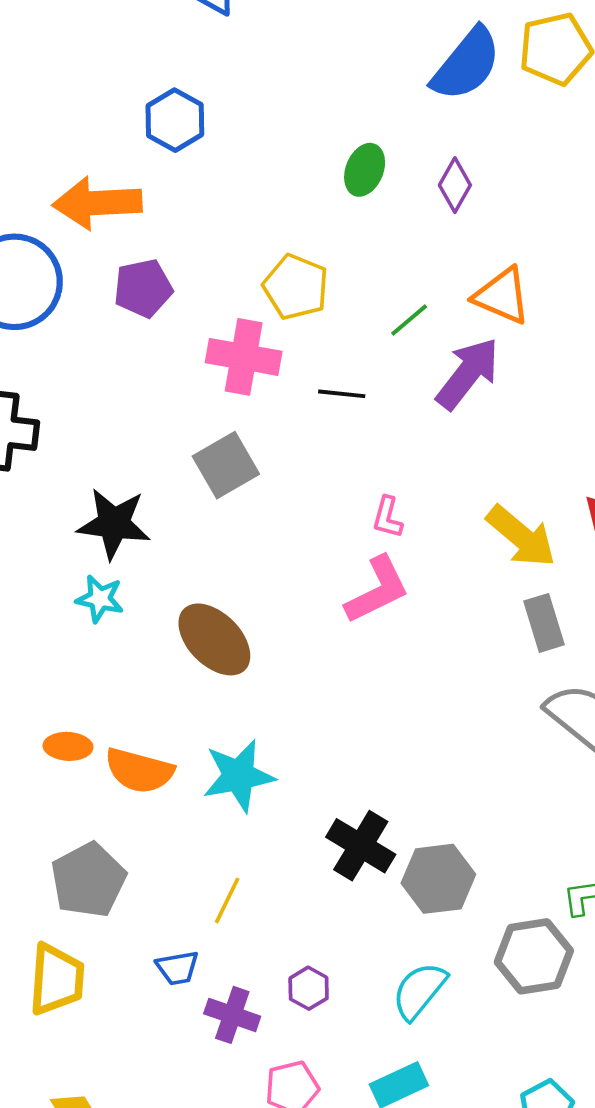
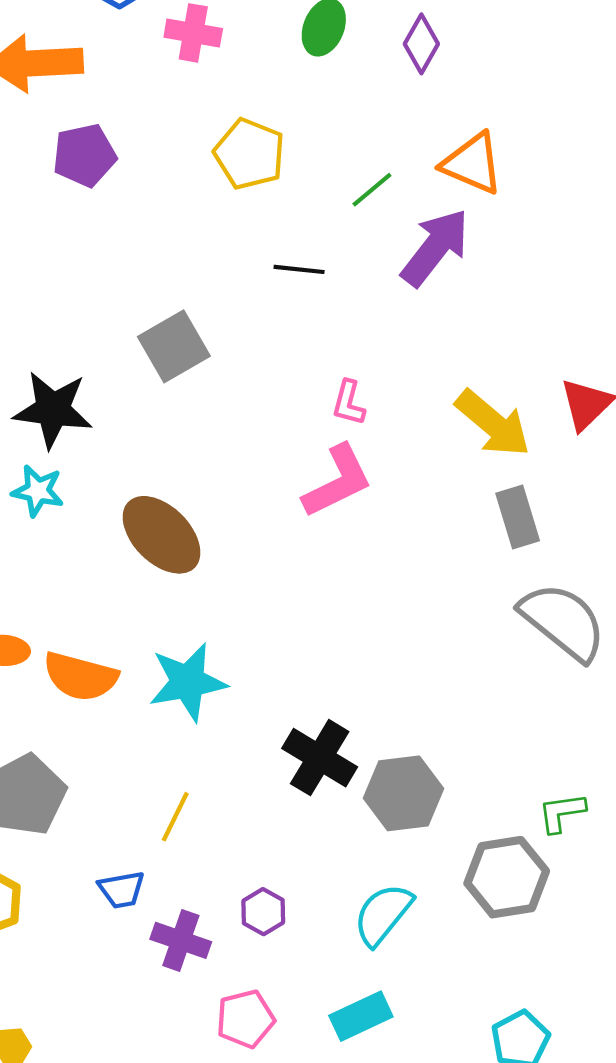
pink cross: (244, 357) -> (193, 33), moved, size x0.7

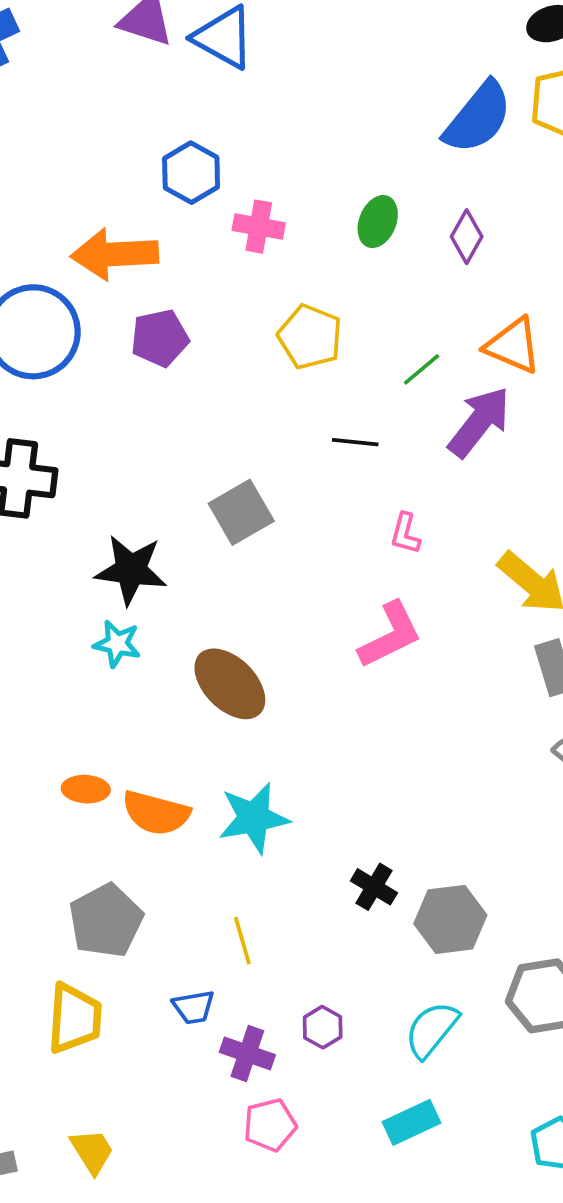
pink L-shape: (349, 403) -> (405, 534), moved
black cross: (320, 758) -> (374, 887), size x0.7
yellow line: (175, 817) -> (242, 941), turned -42
pink pentagon: (245, 1019) -> (270, 1125), moved

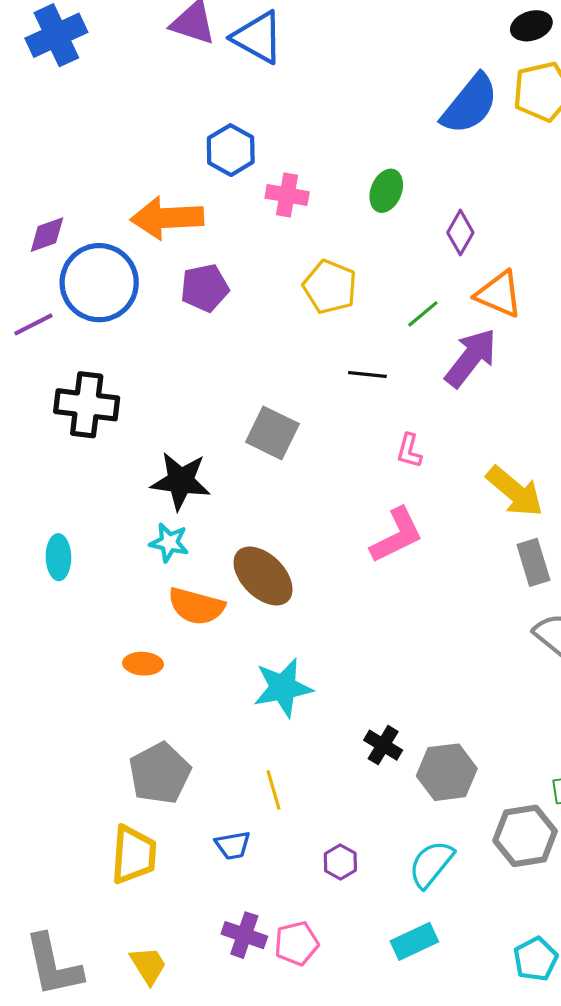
purple diamond: (467, 237) -> (460, 233), moved
gray square: (241, 512) -> (272, 433), turned -34
orange semicircle: (156, 813) -> (196, 606), moved
purple cross: (247, 1053) -> (244, 935), moved

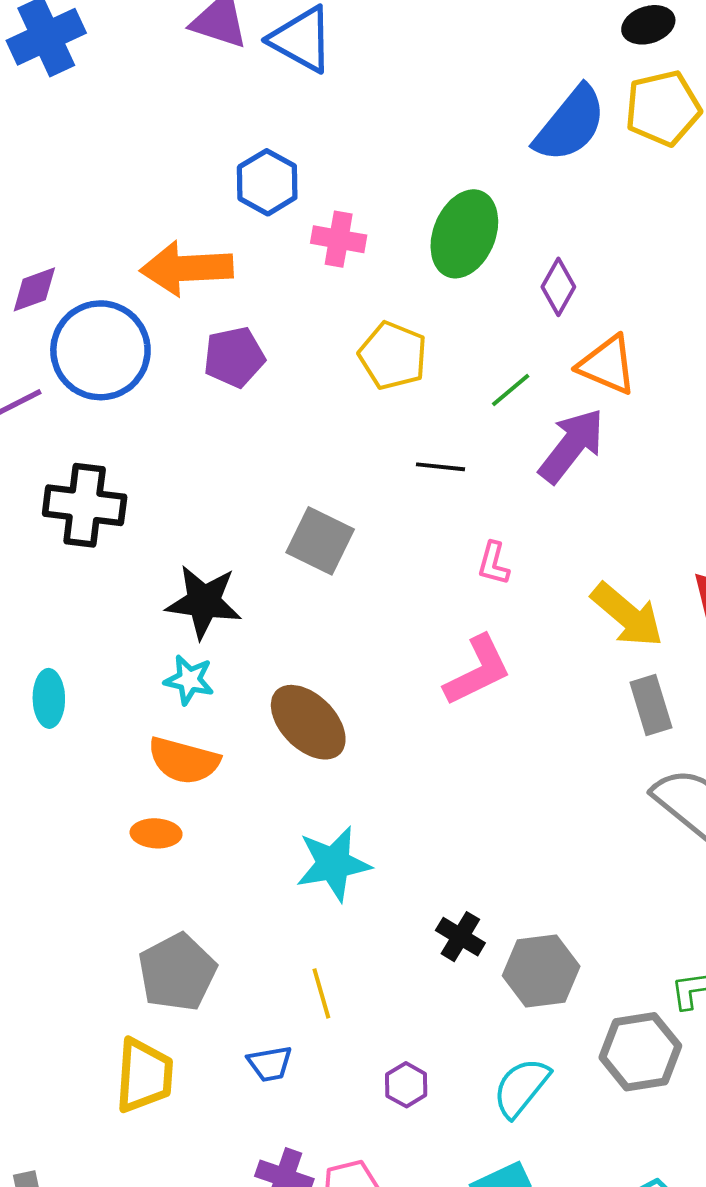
green ellipse: (386, 191) -> (464, 234), size x1.6
orange semicircle: (196, 606) -> (184, 761), moved

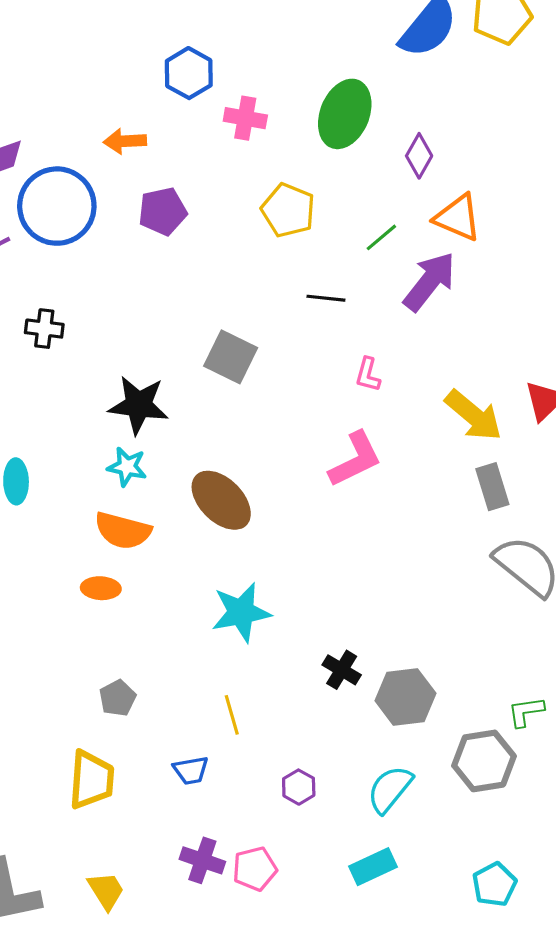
orange arrow: (186, 268) -> (125, 141), size x0.6
black cross: (85, 505) -> (44, 329), size x0.6
gray pentagon: (177, 972) -> (118, 698), size x0.6

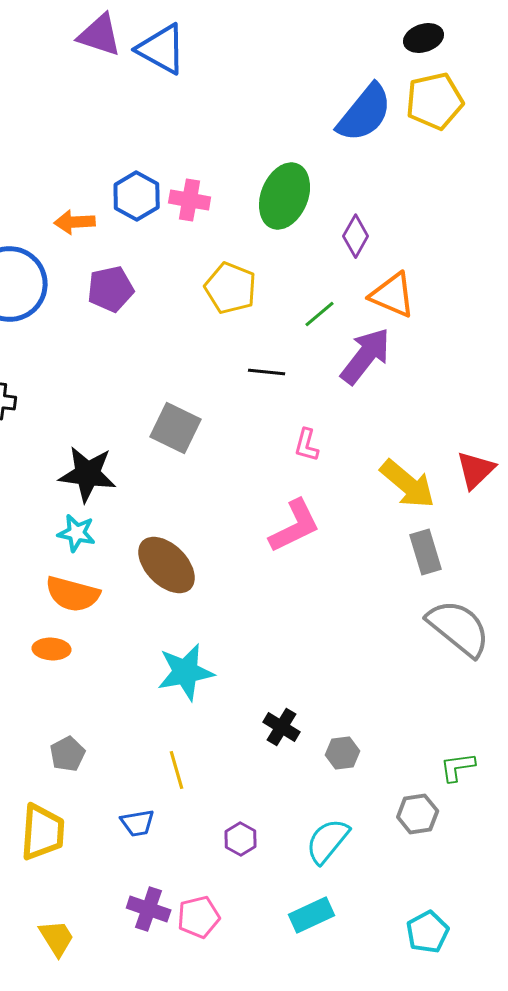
blue hexagon: (189, 73) -> (137, 196), moved
gray hexagon: (405, 697) -> (343, 753), size x0.6
gray hexagon: (484, 761) -> (418, 814), size x0.7

